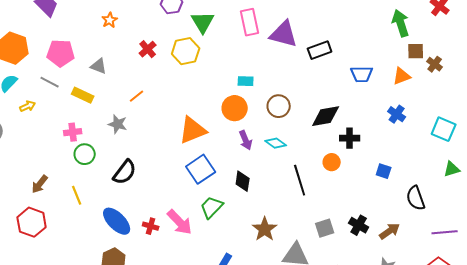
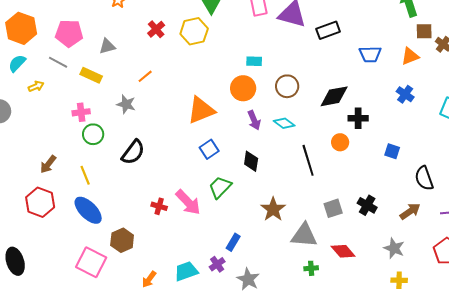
gray triangle: (99, 66) -> (107, 46), turned -36
blue square: (201, 169) -> (209, 149), size x0.7
blue ellipse: (117, 221) -> (88, 210), moved
brown arrow: (390, 231) -> (410, 211), moved

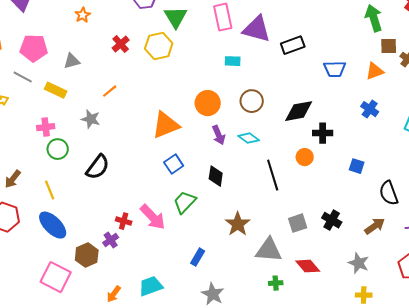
cyan rectangle: (254, 61) -> (233, 61), moved
purple cross: (217, 264) -> (111, 240), moved

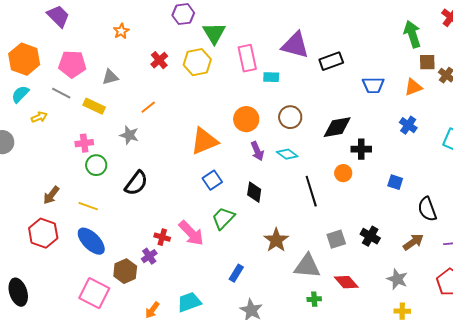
pink rectangle: (223, 17) -> (247, 58), moved
yellow line: (50, 190) -> (88, 206), turned -48

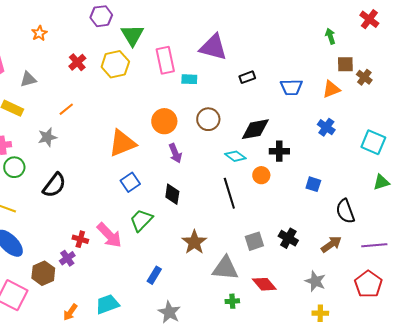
green arrow: (412, 34) -> (330, 36), size x0.6
black rectangle: (331, 61) -> (247, 77), moved, size x0.7
gray star: (129, 135) -> (47, 137), turned -30
cyan diamond: (287, 154) -> (235, 156), moved

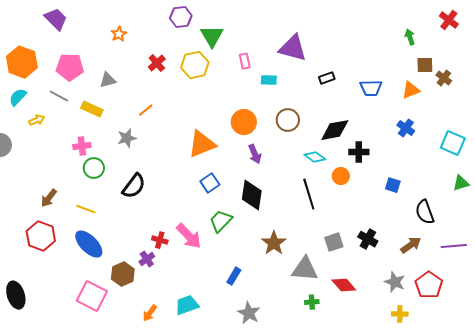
pink rectangle: (165, 60) -> (245, 61), size x0.6
black diamond: (172, 194) -> (252, 195), size x1.4
red pentagon: (368, 284) -> (429, 285), moved

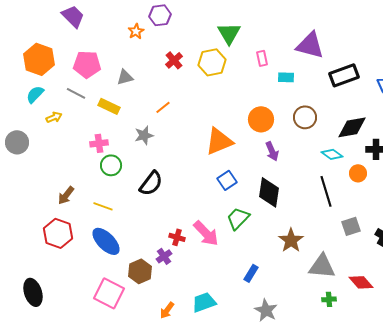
purple hexagon: (181, 17) -> (160, 15), moved
black rectangle: (327, 78) -> (344, 75), size x1.8
gray square: (334, 242) -> (351, 226), moved

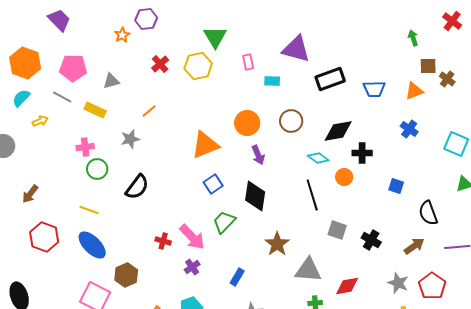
brown arrow: (66, 195) -> (30, 194), moved
gray square: (351, 226) -> (337, 230), turned 36
purple cross: (164, 256) -> (192, 267), moved
red diamond: (361, 282) -> (347, 286), turned -60

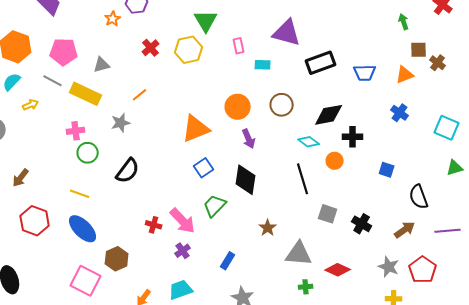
yellow rectangle: (95, 110) -> (86, 94), size x1.4
brown star: (277, 244) -> (268, 228), size x0.7
red diamond: (347, 286) -> (338, 270), turned 35

